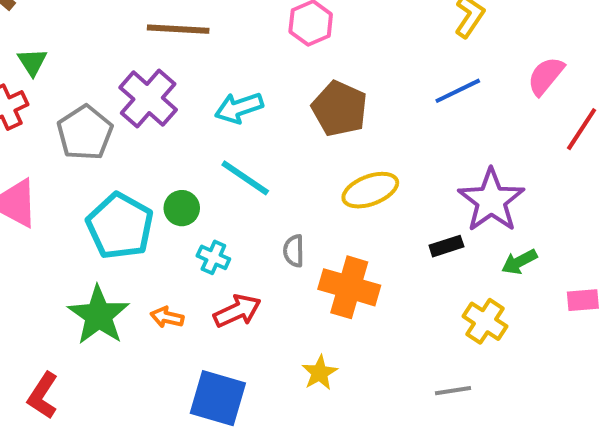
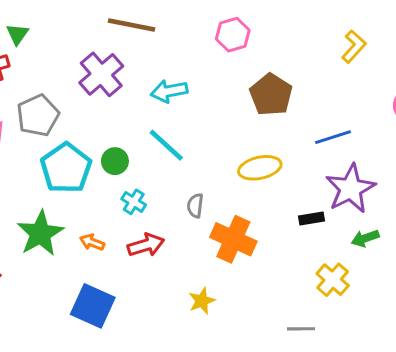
blue line: (458, 91) -> (333, 137), moved
brown pentagon: (340, 109) -> (271, 95), moved
gray pentagon: (85, 133) -> (38, 115), moved
blue square: (218, 398) -> (93, 306), moved

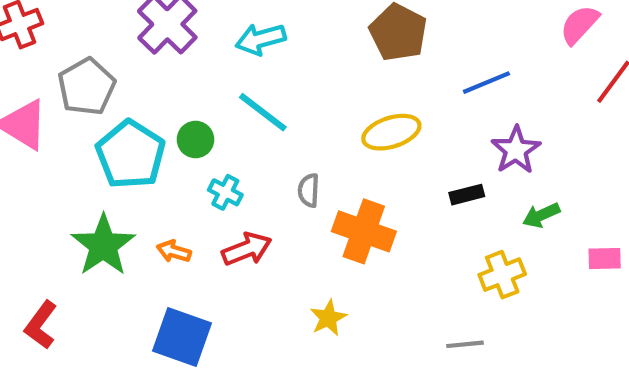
purple star: (350, 189) -> (516, 150), size x0.7
yellow cross: (333, 280) -> (502, 275), turned 32

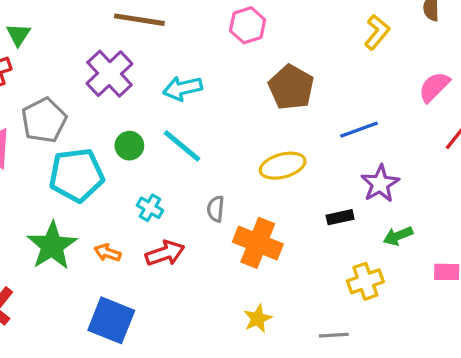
green circle: (195, 140) -> (129, 146), moved
cyan pentagon: (131, 154) -> (76, 175), turned 30
yellow star: (328, 318) -> (258, 319), moved

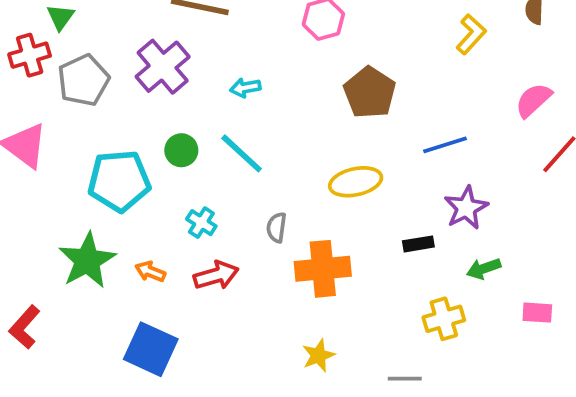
cyan arrow: (183, 88) -> (245, 88), size x0.7
gray pentagon: (44, 120) -> (83, 80), moved
orange cross: (258, 243) -> (323, 269), turned -30

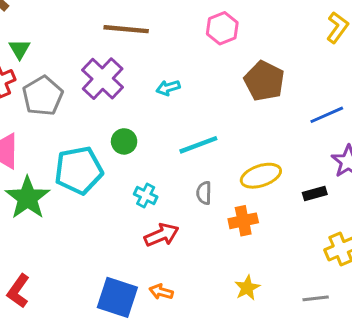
cyan line: (242, 153) -> (198, 145), moved, turned -57
yellow ellipse: (356, 182) -> (261, 176), moved
green star: (87, 260) -> (28, 198), moved
orange cross: (323, 269) -> (243, 221), size x0.7
orange arrow: (150, 272) -> (161, 292), moved

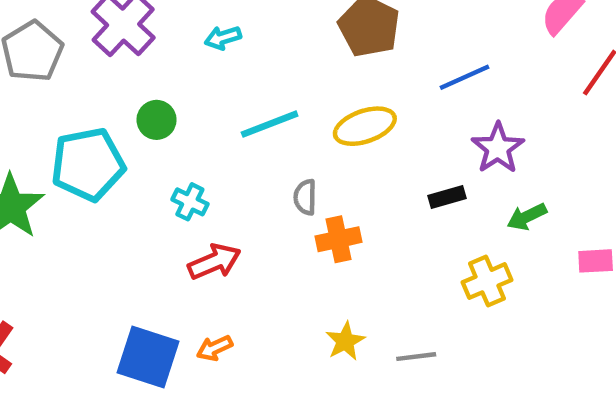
yellow ellipse: (261, 176) -> (365, 126), moved
gray semicircle: (204, 193) -> (305, 197), moved
orange arrow: (161, 292) -> (215, 348), turned -40
gray line: (316, 298) -> (416, 357), moved

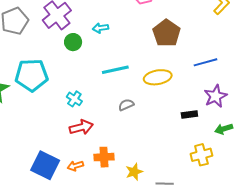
green circle: (157, 120) -> (73, 42), moved
gray semicircle: (305, 197) -> (126, 105), turned 56
orange cross: (338, 239) -> (104, 157), moved

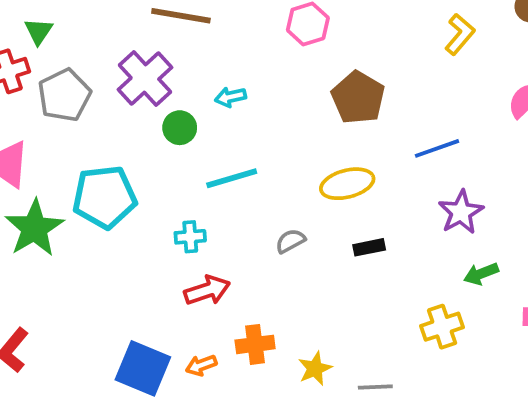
cyan line: (115, 70) -> (232, 178), moved
cyan cross: (74, 99) -> (190, 237), turned -35
black rectangle: (189, 114) -> (369, 247), moved

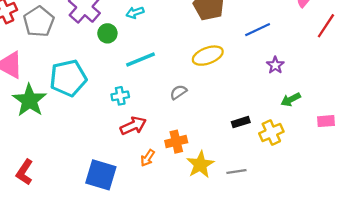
purple star: (461, 212) -> (275, 65), size x0.7
black rectangle: (369, 247) -> (241, 122), moved
orange cross: (255, 344) -> (176, 142), moved
orange arrow: (201, 365) -> (147, 158), moved, turned -30
yellow star: (315, 369) -> (200, 165), size x1.4

